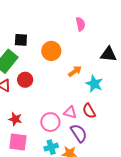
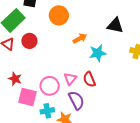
cyan star: (94, 84) -> (98, 53), turned 30
pink triangle: (70, 112) -> (70, 79), turned 48
pink square: (18, 142) -> (27, 97), moved

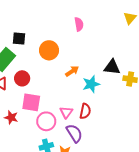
black triangle: (115, 25) -> (112, 67), moved
red semicircle: (89, 79) -> (85, 111), turned -140
pink square: (27, 97) -> (31, 102), moved

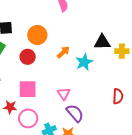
red circle: (22, 78) -> (28, 57), moved
red semicircle: (85, 111) -> (118, 96), moved
pink circle: (46, 121) -> (28, 118), moved

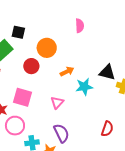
pink triangle: (64, 94) -> (57, 102), moved

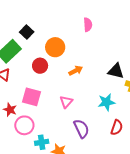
black square: (18, 32) -> (27, 32), turned 32
cyan star: (84, 87) -> (106, 102), moved
purple semicircle: (61, 133) -> (81, 129), moved

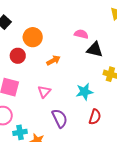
pink semicircle: (88, 25) -> (81, 34), moved, turned -72
black triangle: (116, 71) -> (95, 50), moved

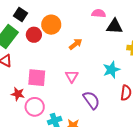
red circle: (18, 56) -> (34, 35), moved

